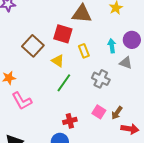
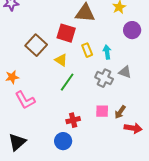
purple circle: (132, 40) -> (132, 30), moved
cyan arrow: (112, 46) -> (107, 52), moved
gray triangle: (126, 63) -> (125, 72), moved
pink square: (99, 112) -> (102, 111), turned -32

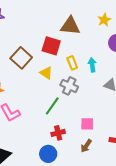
gray cross: (104, 78) -> (69, 86), moved
green line: (67, 82) -> (52, 106), moved
brown arrow: (120, 112) -> (86, 146), moved

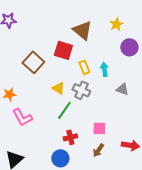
brown triangle: (70, 26) -> (82, 30), turned 35
yellow triangle: (46, 73) -> (58, 88), moved

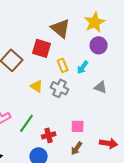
yellow star: (116, 24) -> (95, 22), size x1.5
purple circle: (129, 47) -> (99, 45), moved
cyan arrow: (104, 69) -> (83, 67), turned -136
green line: (64, 110) -> (27, 123), moved

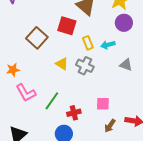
cyan arrow: (83, 67) -> (108, 45), turned 40
brown arrow: (77, 148) -> (110, 126), moved

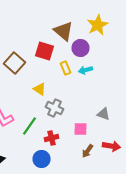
purple circle: (124, 23) -> (80, 48), moved
gray triangle: (126, 65) -> (104, 114), moved
gray cross: (85, 66) -> (54, 108), moved

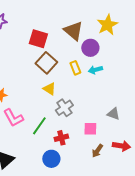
red square: (44, 51) -> (38, 39), moved
brown square: (14, 63) -> (46, 63), moved
gray cross: (54, 108) -> (64, 108), turned 30

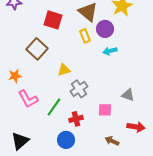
brown square: (46, 63) -> (37, 49), moved
yellow rectangle: (75, 68) -> (85, 36), moved
yellow triangle: (49, 89) -> (64, 70), turned -48
brown arrow: (97, 151) -> (112, 141), moved, turned 80

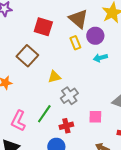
pink L-shape: (28, 99) -> (18, 121), moved, turned 55

